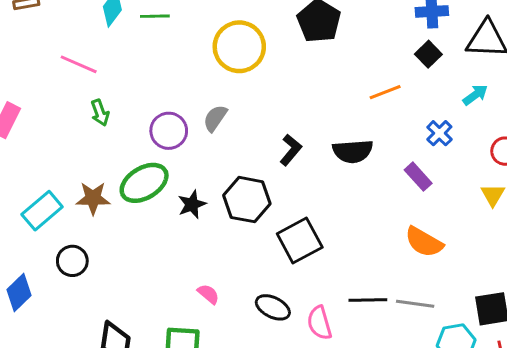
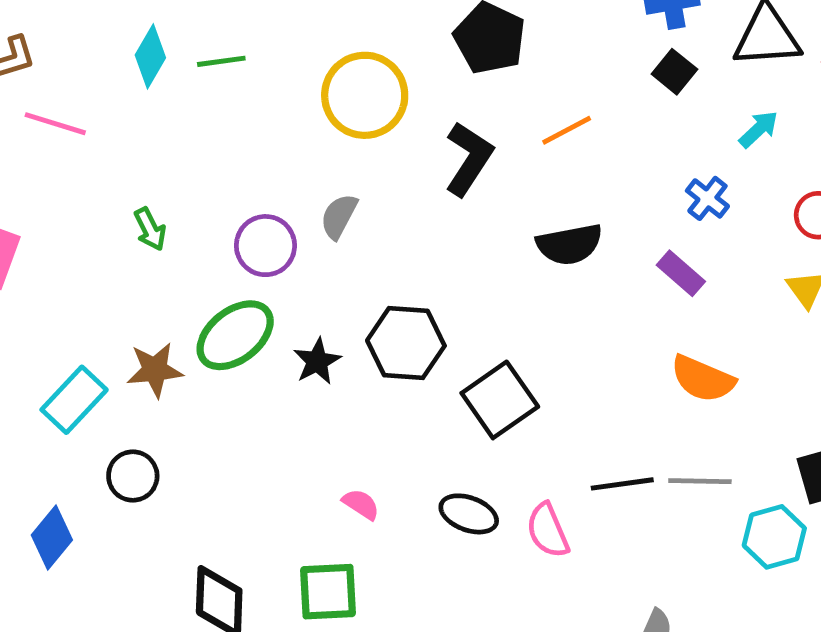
pink line: (79, 64) -> (55, 124), moved
orange line: (385, 92) -> (567, 130), moved
black L-shape: (291, 150) -> (469, 159), moved, size x1.4

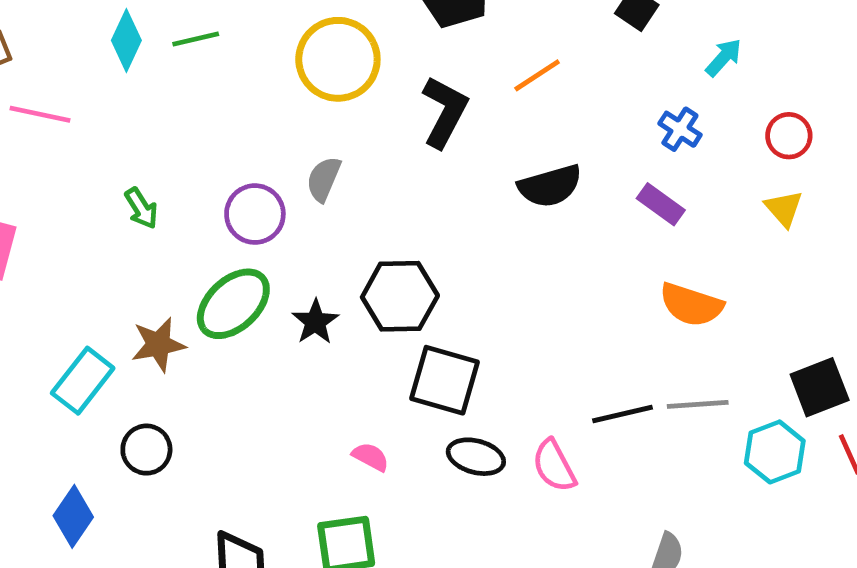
black square: (500, 400) -> (445, 380), moved, turned -34

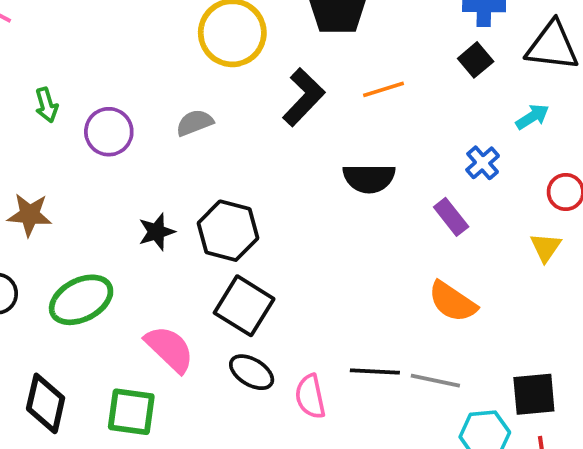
gray semicircle: (324, 179) -> (195, 123), turned 30
purple circle: (255, 214) -> (109, 132), moved
green ellipse: (233, 304) -> (81, 300), moved
pink semicircle: (370, 457) -> (170, 349), size x1.8

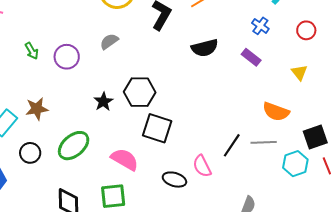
yellow triangle: (546, 247) -> (299, 72), moved
orange semicircle: (453, 302) -> (276, 112), moved
black line: (375, 371) -> (232, 145), turned -45
black ellipse: (252, 372) -> (174, 180), moved

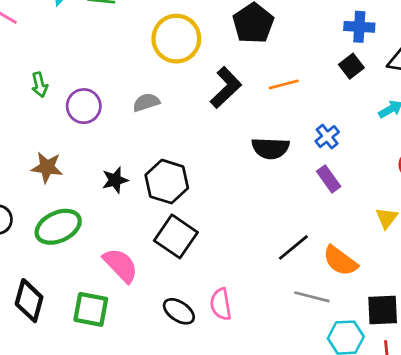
blue cross: (260, 26) -> (327, 137), moved
brown star: (37, 109) -> (47, 167), moved
black line: (232, 145) -> (293, 247), moved

